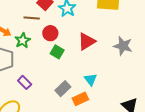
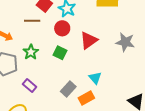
red circle: (50, 33) -> (62, 28), moved
green star: (23, 40) -> (31, 52), moved

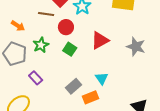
red circle: (62, 28) -> (66, 27), moved

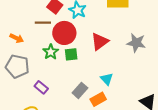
red circle: (66, 27) -> (64, 33), size x1.5
green star: (41, 45) -> (51, 52), moved
green square: (70, 49) -> (71, 54), turned -32

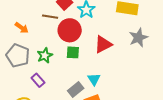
gray star: (136, 43) -> (138, 38), moved, turned 30
green star: (51, 52) -> (45, 55), moved
cyan triangle: (107, 79) -> (94, 79), moved

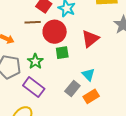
purple rectangle: (38, 80) -> (34, 87), size x1.5

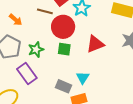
gray rectangle: (72, 88) -> (64, 86), turned 56

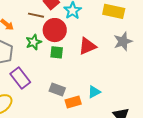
green star: (36, 50) -> (34, 42), moved
cyan triangle: (83, 78) -> (94, 92), moved, turned 32

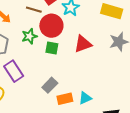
gray rectangle: (57, 90) -> (50, 85), turned -70
cyan triangle: (94, 92) -> (85, 98), moved

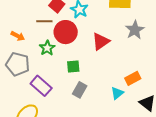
green square: (52, 48) -> (73, 66), moved
orange rectangle: (65, 99) -> (133, 78), moved

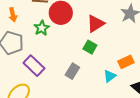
orange arrow: (18, 36) -> (13, 15), turned 48
green square: (73, 66) -> (90, 47), moved, turned 32

